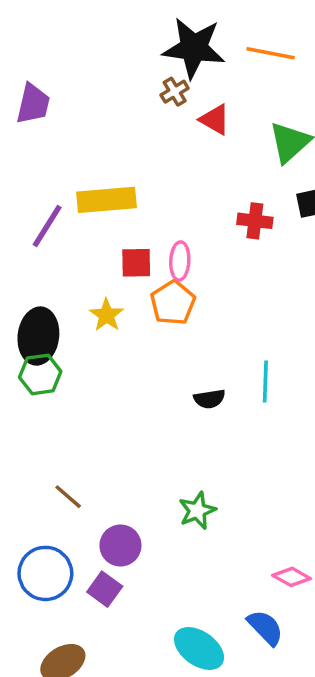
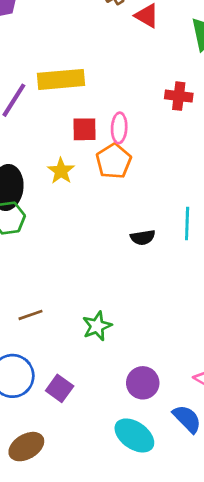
brown line: (68, 497) -> (30, 315), turned -60
green star: (197, 511) -> (97, 326), moved
purple circle: (120, 546) -> (143, 383), moved

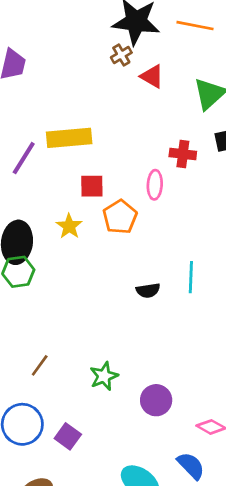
pink ellipse: (119, 128) -> (155, 185), moved
brown line: (30, 315) -> (40, 365), turned -35
purple circle: (143, 383) -> (156, 400), moved

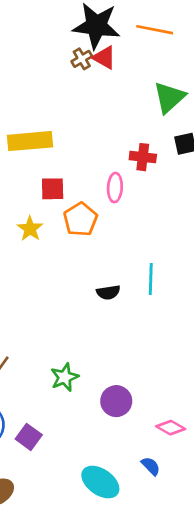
red triangle: (152, 76) -> (104, 58), moved
blue semicircle: (191, 466) -> (151, 466), size x0.7

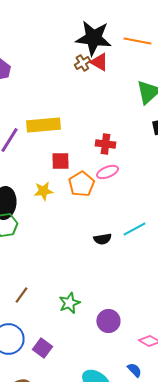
red cross: (143, 157) -> (105, 144), moved
pink ellipse: (115, 188) -> (107, 172), moved, turned 65
yellow star: (30, 229) -> (43, 191), turned 30
cyan line: (151, 279) -> (134, 229), turned 60

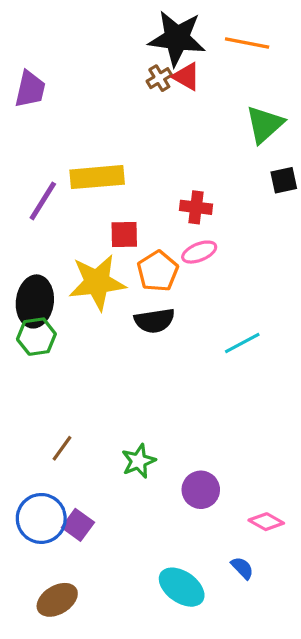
yellow star: (43, 191) -> (97, 282), size x1.8
black semicircle: (102, 239) -> (155, 321), moved, size x1.4
purple square: (42, 348) -> (78, 525), moved

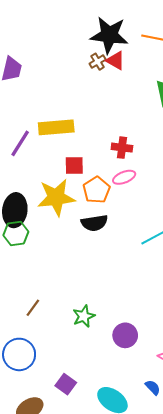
purple square: (78, 525) -> (66, 384), moved

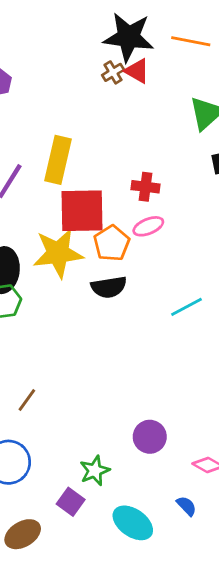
yellow rectangle: (56, 127) -> (58, 160), turned -72
red square: (74, 166) -> (82, 211), size x1.8
green star: (84, 316) -> (95, 471), moved

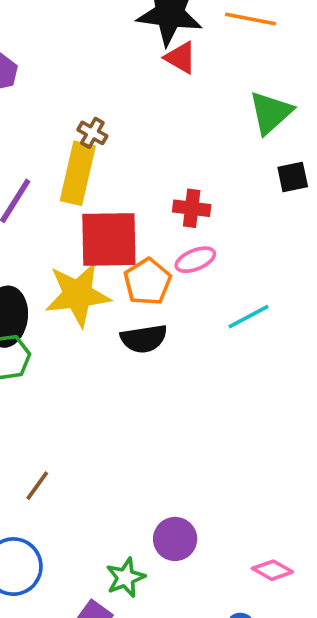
brown cross: (113, 72) -> (92, 133), moved, turned -30
cyan line: (186, 307) -> (249, 317), moved
purple circle: (150, 437) -> (175, 539), moved

